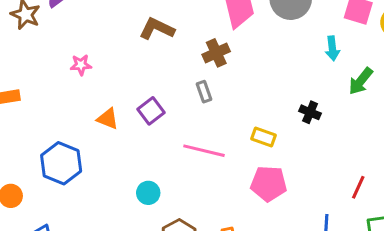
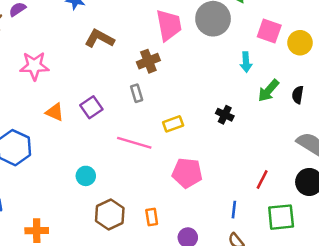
pink star: (81, 65) -> (34, 66), size x1.6
yellow rectangle: (264, 137) -> (173, 124), moved, turned -42

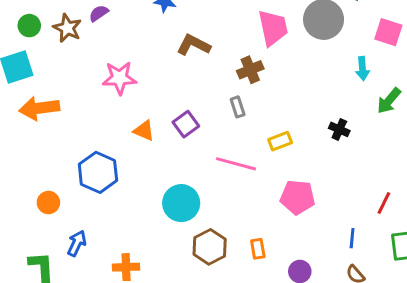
cyan circle: (86, 176) -> (181, 203), size x1.6

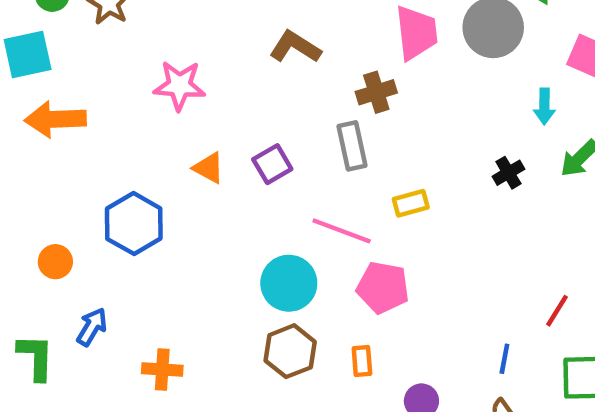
gray rectangle: (238, 107) -> (352, 146), size x1.5
black cross: (339, 129) -> (508, 173), moved, turned 30
pink pentagon: (298, 197) -> (383, 287), moved
cyan circle: (181, 203) -> (289, 283), moved

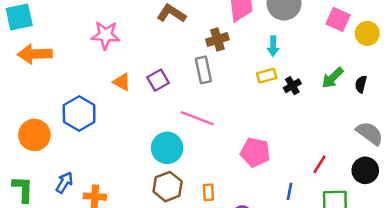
cyan arrow: (544, 106) -> (273, 46), moved
yellow rectangle: (411, 203) -> (267, 76), moved
orange circle: (55, 262) -> (34, 135), size x1.6
pink pentagon: (383, 287) -> (255, 152), moved
blue arrow: (92, 327) -> (64, 183), moved

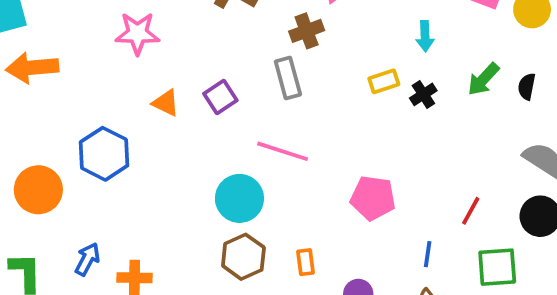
cyan arrow: (273, 46) -> (425, 36), moved

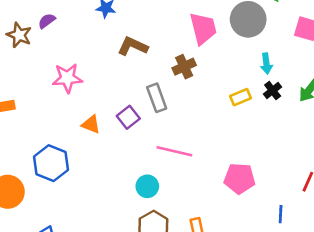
gray rectangle: (288, 78) -> (157, 98), moved
black cross: (423, 94) -> (273, 91), moved
cyan circle: (239, 198) -> (147, 186), size x0.7

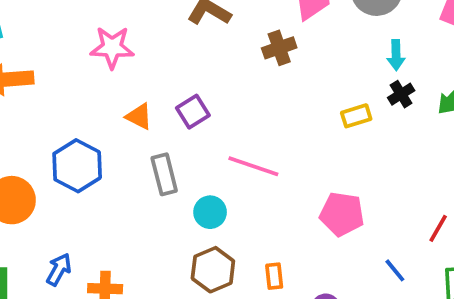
yellow rectangle: (240, 97) -> (356, 116), moved
gray rectangle: (157, 98) -> (164, 174), moved
blue line: (281, 214) -> (395, 270), turned -48

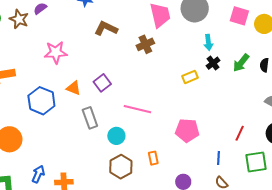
blue hexagon: (77, 166) -> (41, 101), moved
blue line: (395, 270) -> (218, 158), turned 48
orange rectangle: (274, 276) -> (153, 158), moved

